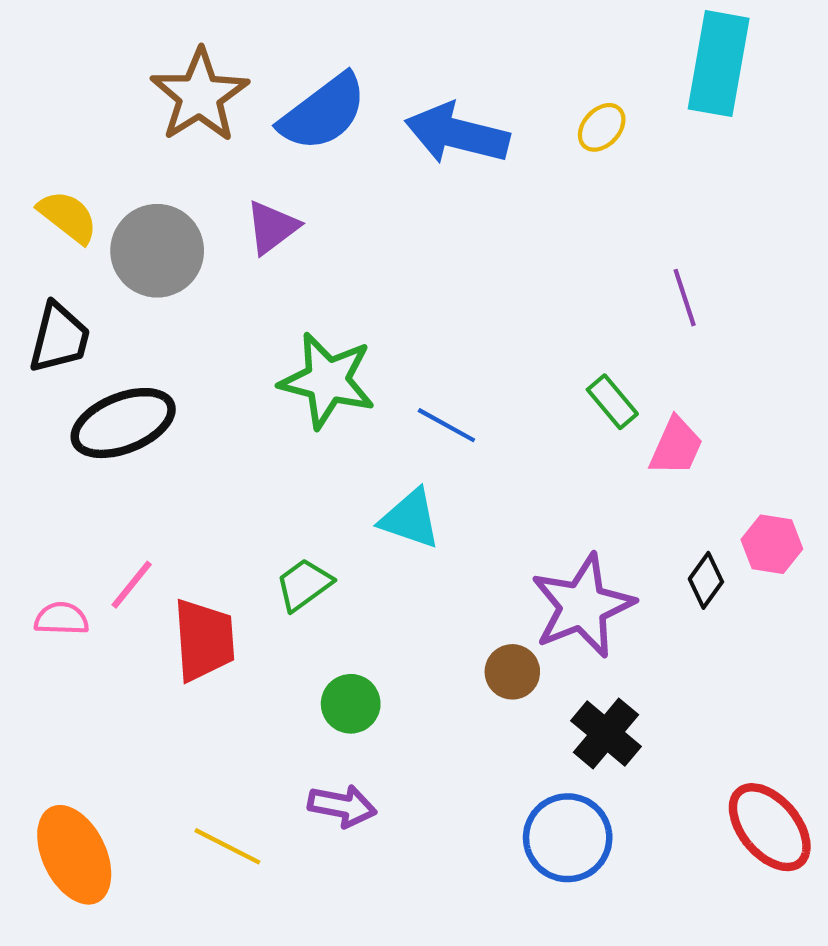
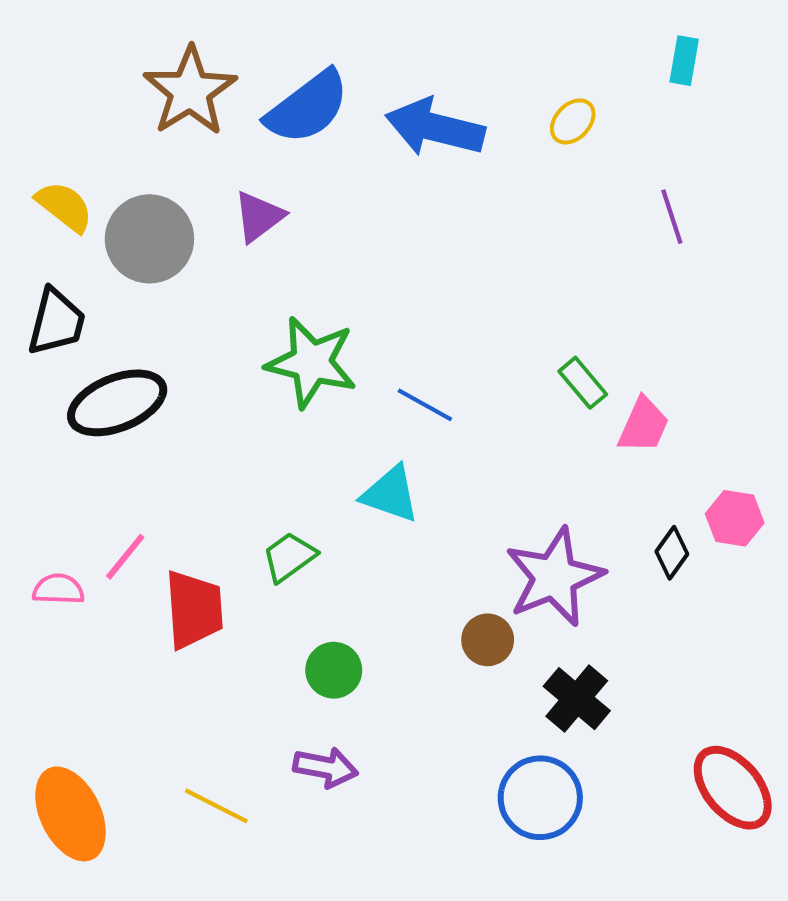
cyan rectangle: (719, 64) -> (684, 61), size x0.5
purple line: (685, 298) -> (672, 217), moved

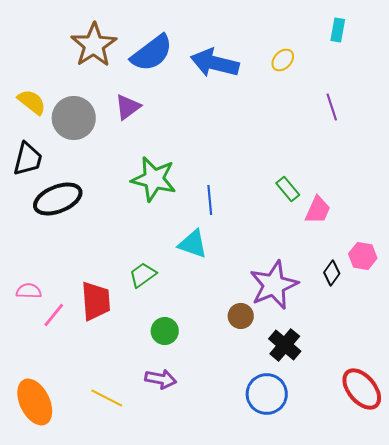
blue line: (425, 405) -> (210, 200), turned 56
pink line: (125, 557) -> (54, 315), moved

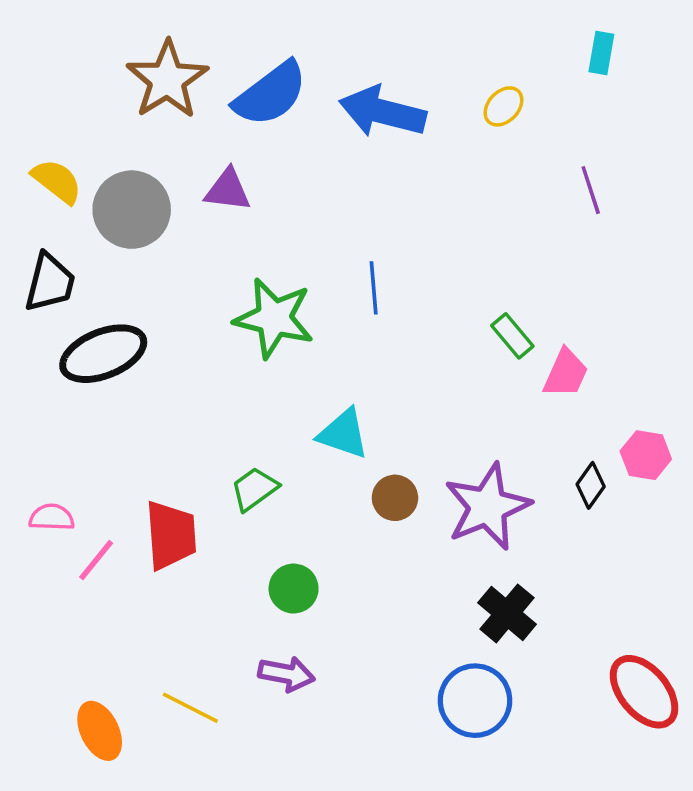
purple triangle: (128, 107) -> (228, 190), turned 44
blue line: (210, 200) -> (374, 288), moved
brown circle: (241, 316) -> (395, 498), moved
orange ellipse: (35, 402) -> (100, 731), moved, size x0.7

